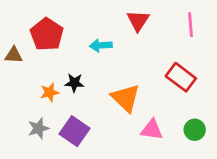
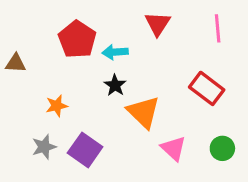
red pentagon: (47, 34) -> (77, 39), moved
black star: (74, 83) -> (115, 85), moved, turned 30
pink triangle: (152, 130) -> (173, 148), turned 35

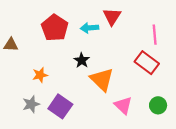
pink line: (218, 28) -> (155, 35), moved
cyan arrow: (115, 52) -> (90, 28), moved

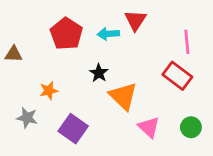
gray star: (31, 104) -> (27, 118), moved, turned 30

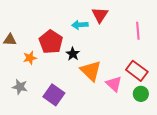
red pentagon: (66, 34) -> (51, 42), moved
red rectangle: (177, 76) -> (137, 71), moved
orange star: (49, 91) -> (30, 58), moved
pink triangle: (149, 127) -> (114, 84), moved

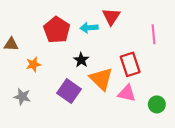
red pentagon: (51, 42) -> (57, 30), moved
red rectangle: (137, 71) -> (130, 64), moved, turned 35
pink triangle: (114, 84) -> (127, 93), turned -30
purple square: (54, 95) -> (69, 91), moved

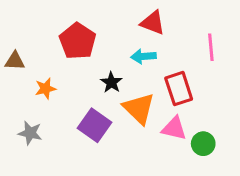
red triangle: (111, 17) -> (153, 23), turned -42
cyan arrow: (89, 28) -> (143, 56), moved
green circle: (157, 104) -> (203, 144), moved

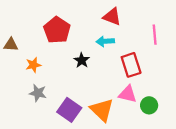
orange triangle: (139, 108) -> (102, 110), moved
purple square: (94, 125) -> (69, 110), moved
gray star: (30, 133) -> (38, 93), moved

